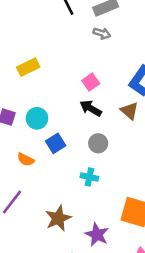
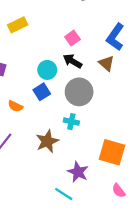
cyan circle: (37, 118) -> (47, 70), moved
gray circle: (98, 143) -> (79, 92), size x1.6
brown star: (58, 218) -> (47, 141), moved

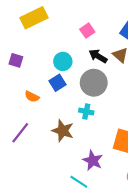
yellow rectangle: (18, 25) -> (34, 18), size x1.4
black arrow: (72, 61) -> (98, 56), moved
brown star: (47, 141) -> (63, 131), turned -30

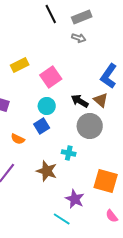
yellow rectangle: (34, 18) -> (20, 65), size x0.7
pink square: (87, 31) -> (51, 77), moved, size x1.5
gray circle: (94, 83) -> (90, 126), moved

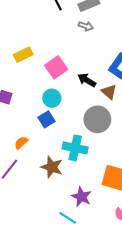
black arrow: (80, 101) -> (87, 80), moved
orange semicircle: (18, 139) -> (21, 143), moved, turned 112
cyan cross: (69, 153) -> (75, 148), size x1.6

